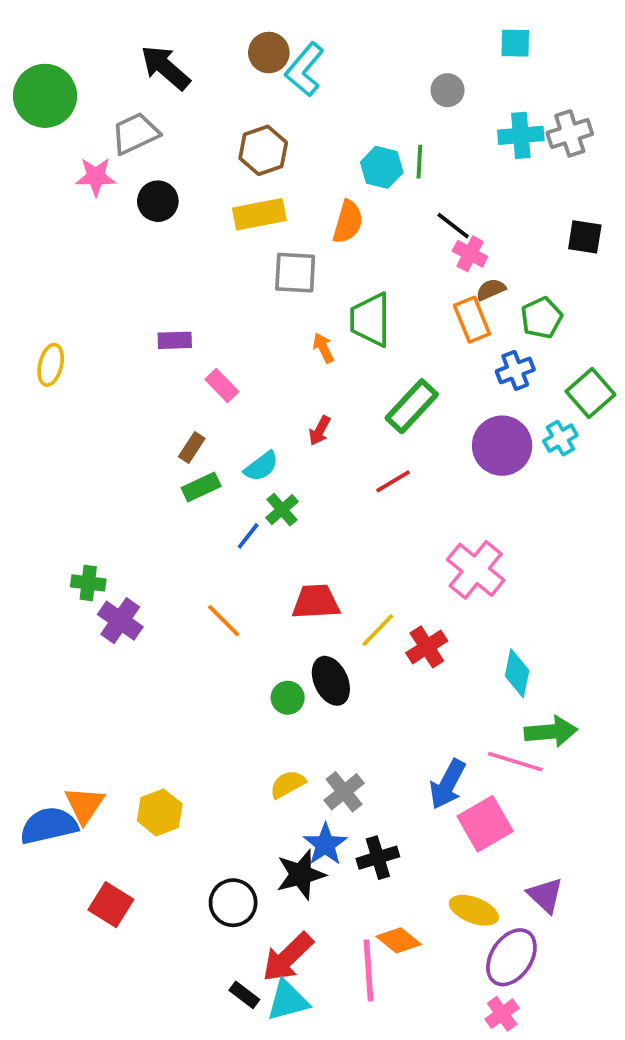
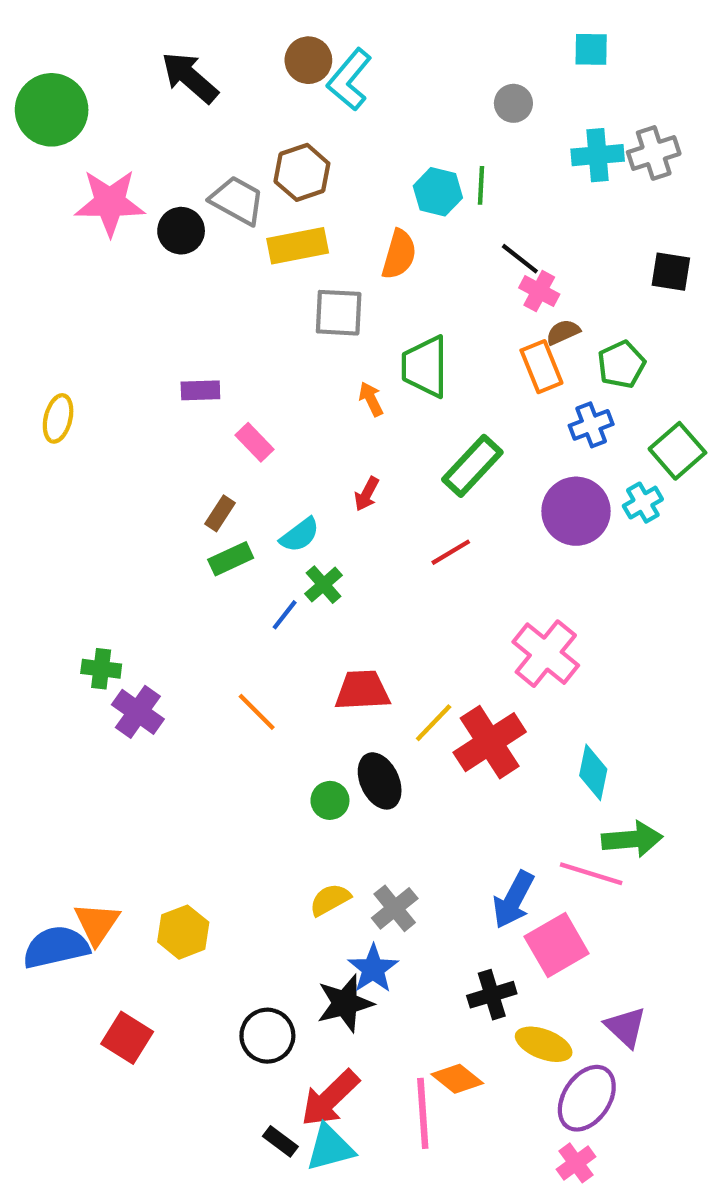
gray trapezoid: (135, 133) -> (237, 200), moved, turned 54
pink star: (96, 177) -> (110, 203), size x1.5
red cross: (427, 647) -> (490, 742), size x1.5
black cross: (378, 858) -> (492, 995), moved

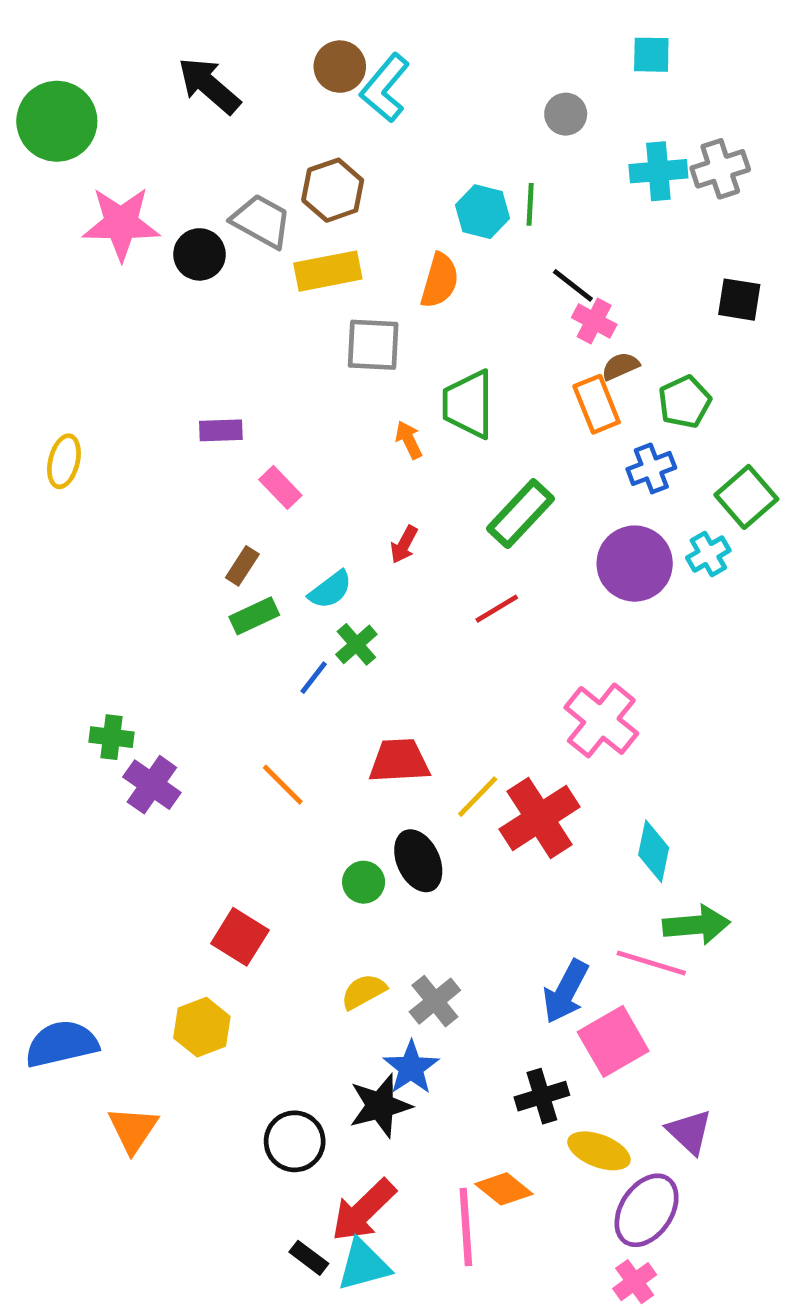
orange triangle: (97, 923) -> (133, 1129), moved
red square: (127, 1038) -> (240, 937), moved

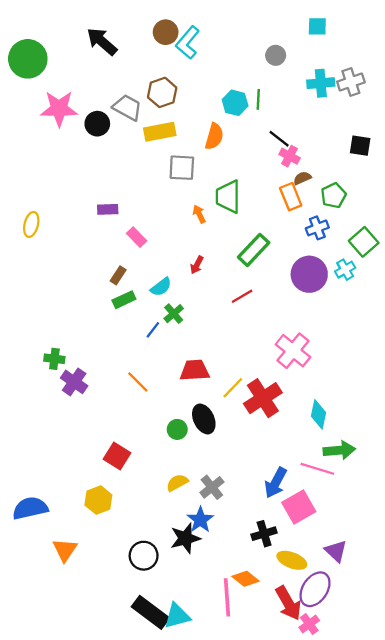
red arrow: (364, 1210) -> (288, 603), moved, turned -76
black rectangle: (309, 1258) -> (151, 612), size x2.0

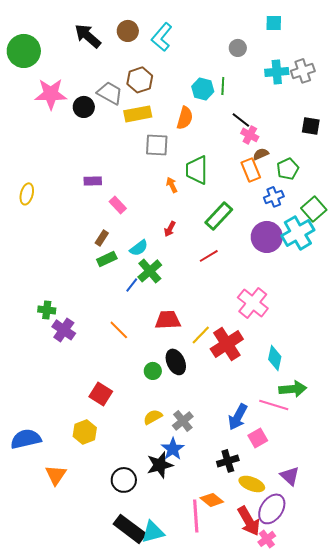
brown circle: (166, 32) -> (128, 31), moved
cyan cross: (345, 270) -> (298, 233), size x1.8
green cross: (174, 314) -> (150, 271), size x1.4
pink square: (299, 507) -> (258, 438), size x0.7

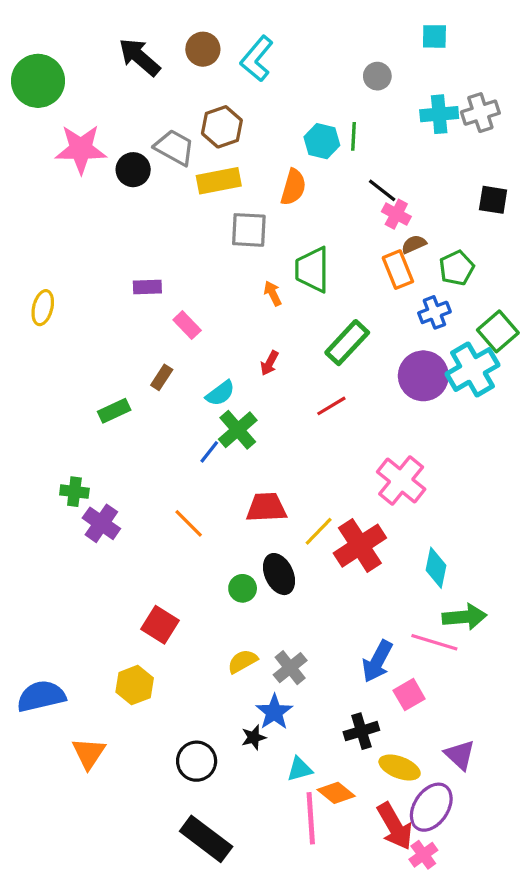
green rectangle: (107, 259) -> (114, 411), moved
black star: (160, 465) -> (254, 737), size x0.6
cyan triangle: (153, 532) -> (300, 769), moved, size x0.7

